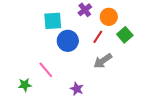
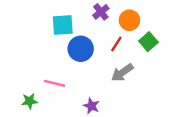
pink line: (46, 70) -> (54, 83), turned -36

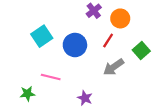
cyan square: (63, 25) -> (42, 36), moved, turned -30
green square: (148, 42) -> (141, 50), moved

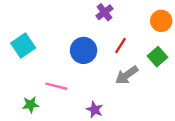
orange circle: (120, 18) -> (161, 21), moved
cyan square: (42, 36) -> (23, 46), moved

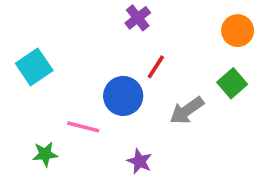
purple cross: (104, 12) -> (138, 18), moved
red line: (121, 46) -> (156, 67), moved
blue circle: (84, 50) -> (123, 96), moved

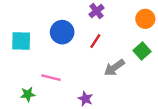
purple cross: (138, 18) -> (97, 11), moved
cyan square: (34, 67) -> (21, 41), turned 35
blue circle: (123, 96) -> (62, 32), moved

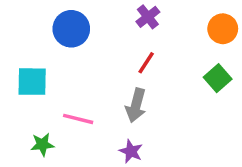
blue circle: (62, 32) -> (71, 29), moved
cyan square: (21, 41) -> (32, 82), moved
gray arrow: (114, 68) -> (136, 105), moved, turned -40

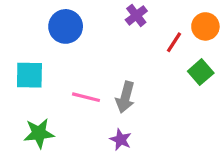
red line: (146, 63) -> (174, 42), moved
pink line: (78, 119) -> (86, 97), moved
green star: (42, 144) -> (39, 133), size x1.4

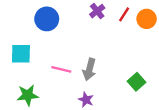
red line: (174, 42) -> (124, 14), moved
green square: (201, 72) -> (136, 82), moved

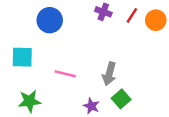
purple cross: (97, 11) -> (103, 12), turned -32
gray arrow: (89, 69) -> (109, 74), moved
green square: (136, 82) -> (121, 99), moved

